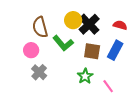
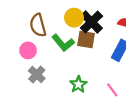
brown square: (92, 51) -> (86, 39), moved
green star: (85, 76) -> (78, 84), moved

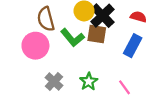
pink circle: (28, 50) -> (35, 46), size x1.5
gray cross: (37, 75) -> (54, 81), moved

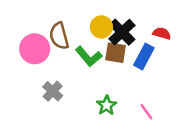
pink circle: (35, 46) -> (35, 49), moved
blue rectangle: (133, 46) -> (144, 56), moved
gray cross: (54, 81) -> (53, 91), moved

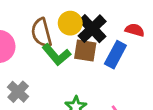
brown semicircle: (59, 36) -> (41, 33), moved

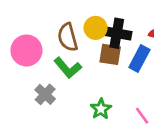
black cross: (92, 29) -> (117, 33), turned -36
green L-shape: (56, 55) -> (68, 68), moved

